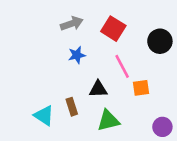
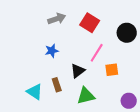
blue star: (77, 55) -> (52, 51), moved
pink line: (122, 66) -> (97, 53), turned 60
black triangle: (98, 89) -> (78, 71), turned -35

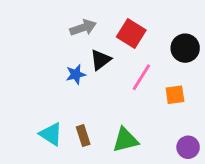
orange square: (112, 70) -> (175, 95), moved
black triangle: (78, 71) -> (101, 60), moved
brown rectangle: (57, 85) -> (83, 136), moved

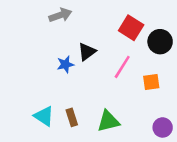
gray arrow: (83, 28) -> (60, 15), moved
red square: (131, 34) -> (131, 28), moved

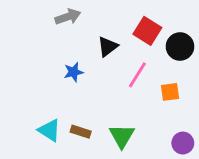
black triangle: (87, 52) -> (108, 46), moved
brown rectangle: (72, 117) -> (81, 132), turned -54
green triangle: (108, 121) -> (122, 136), turned -45

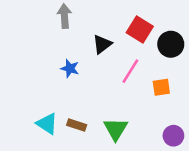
gray arrow: (68, 17) -> (64, 16), turned -75
blue star: (74, 72) -> (70, 68), turned 30

